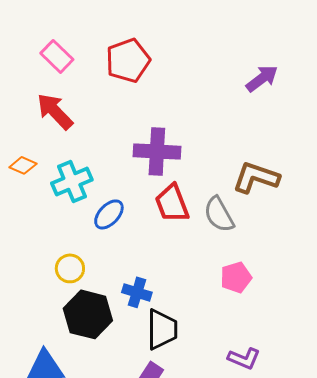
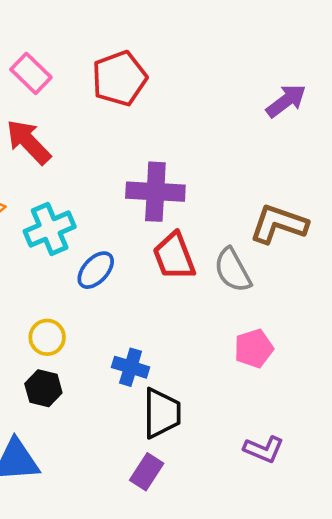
black hexagon: (88, 314) -> (43, 388), moved, size x0.6

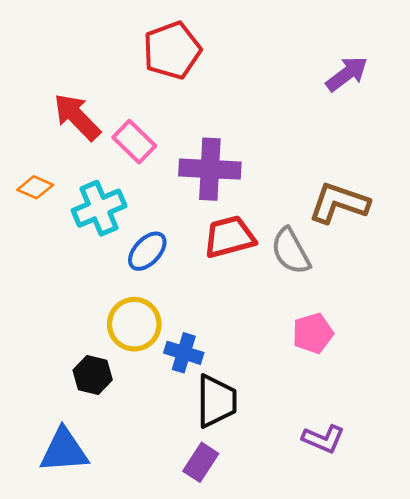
pink rectangle: (31, 73) -> (134, 142), moved
red trapezoid: (174, 256) -> (229, 237), turned 96
yellow circle: (47, 337) -> (134, 324), moved, size x1.4

